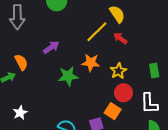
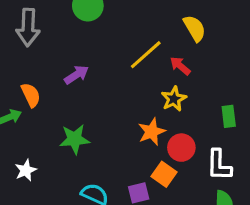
yellow semicircle: (117, 14) -> (195, 28), moved
orange star: (91, 63) -> (152, 132), moved, turned -30
yellow star: (118, 71) -> (174, 99), moved
green star: (68, 76) -> (75, 139), moved

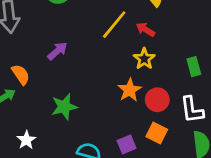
orange square: (164, 174) -> (157, 133), moved

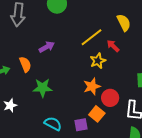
yellow star: (144, 59) -> (98, 61), moved
orange semicircle: (21, 74) -> (25, 64), moved
orange square: (157, 133) -> (97, 114), moved

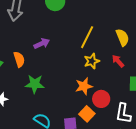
yellow semicircle: (124, 23) -> (123, 37), moved
yellow line: (92, 37) -> (87, 37), turned -30
red arrow: (113, 46) -> (118, 61), moved

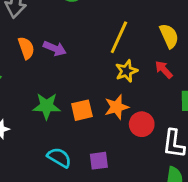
purple arrow: (42, 44) -> (55, 48), turned 49
orange semicircle: (19, 59) -> (26, 48), moved
orange square: (87, 114) -> (82, 110), moved, turned 35

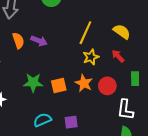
yellow semicircle: (169, 36) -> (122, 32), turned -30
orange star: (117, 107) -> (84, 83), turned -30
red circle: (142, 124) -> (107, 86), moved
cyan semicircle: (59, 158) -> (42, 120), turned -54

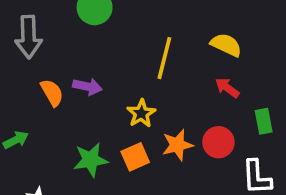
yellow star: (91, 57) -> (141, 113), moved
orange star: (84, 83) -> (177, 145), turned -30

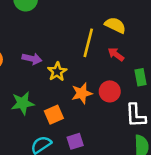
yellow line: (164, 58) -> (88, 43), moved
purple arrow: (87, 87) -> (32, 59), moved
orange square: (135, 157) -> (54, 115), moved

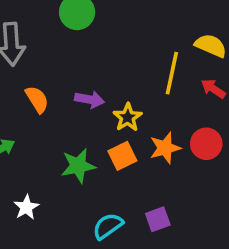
orange square: (54, 115) -> (122, 156), moved

